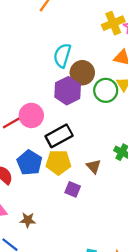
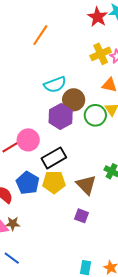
cyan semicircle: (62, 55) -> (55, 85), turned -125
brown triangle: (94, 166) -> (86, 185), size x1.5
purple square: (73, 189) -> (81, 216), moved
brown star: (28, 220) -> (13, 224), moved

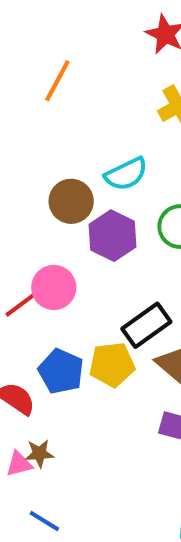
cyan semicircle: (55, 85) -> (126, 174), moved
brown circle: (74, 100) -> (71, 201), moved
black rectangle: (54, 158) -> (146, 325), moved

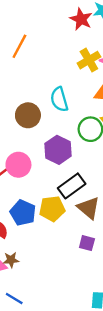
cyan semicircle: (126, 174) -> (59, 99), turned 100
purple hexagon: (113, 236) -> (58, 150), moved

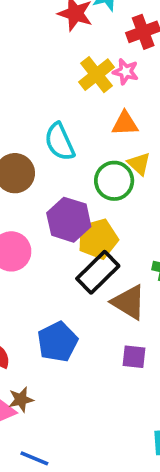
yellow pentagon: (52, 209) -> (98, 239), moved
blue pentagon: (23, 213) -> (58, 342), moved, turned 30

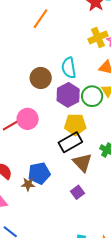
purple hexagon: (69, 220) -> (68, 95), moved
purple square: (134, 357) -> (77, 192), turned 32
brown star: (21, 400) -> (28, 184), moved

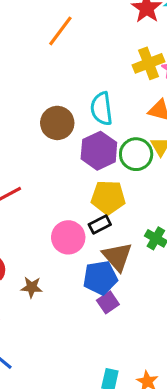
pink circle: (28, 119) -> (68, 237), moved
black rectangle: (70, 142) -> (100, 224), size x0.6
blue pentagon: (39, 173) -> (100, 278), moved

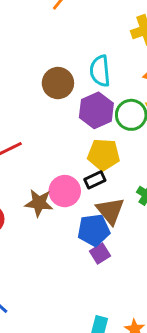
brown star: (32, 287) -> (39, 203), moved, size x1.4

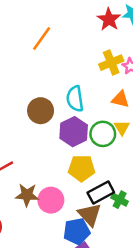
black rectangle: (95, 180) -> (101, 193), moved, size x1.5
brown star: (39, 203) -> (27, 195), moved

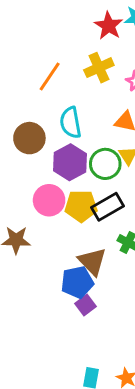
orange line: (42, 38) -> (50, 77), moved
yellow cross: (111, 63) -> (99, 68), moved
black rectangle: (101, 193) -> (107, 207), moved
pink circle: (51, 200) -> (49, 200), moved

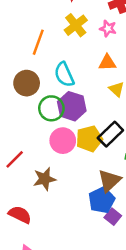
brown circle: (29, 138) -> (27, 83), moved
green circle: (105, 164) -> (51, 108), moved
brown triangle: (92, 261) -> (109, 181), turned 45

